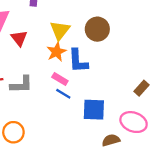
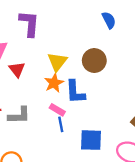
blue line: (63, 94) -> (61, 124), turned 48

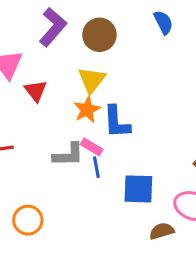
purple L-shape: (29, 24) -> (53, 27), turned 36
brown circle: (94, 61) -> (99, 35), moved
gray L-shape: (19, 115) -> (68, 155), moved

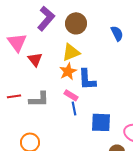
blue semicircle: (163, 22) -> (117, 33), moved
yellow triangle: (92, 80) -> (71, 52), turned 30
gray L-shape: (68, 155) -> (39, 99), moved

